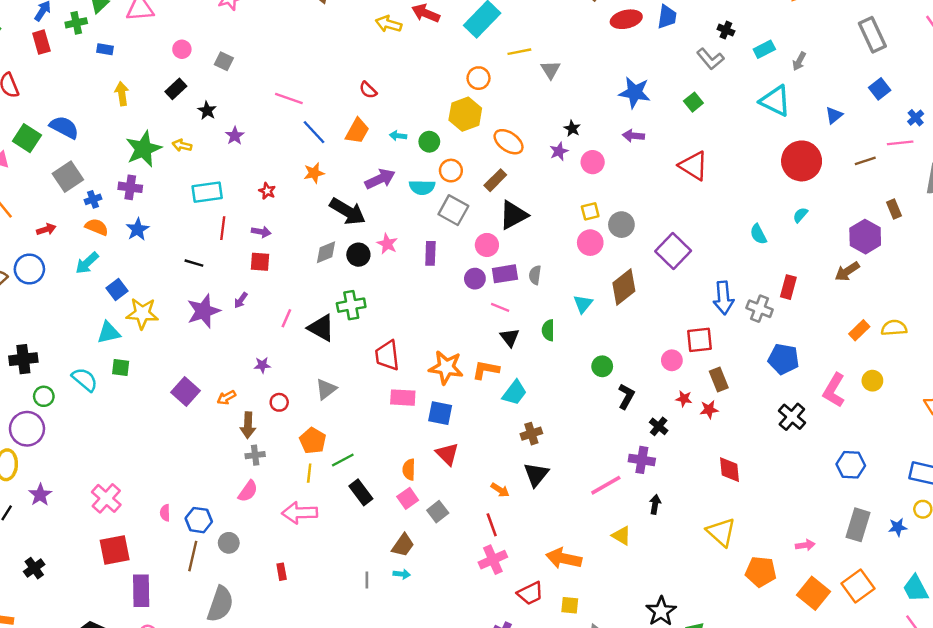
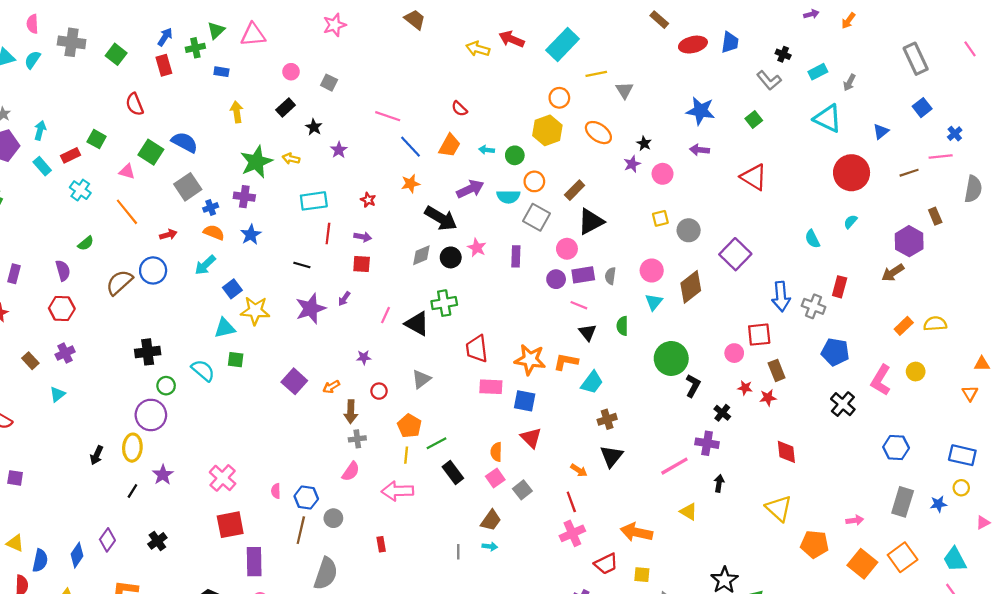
orange ellipse: (509, 142) -> (598, 133), moved
pink circle: (590, 243) -> (652, 270), moved
green circle: (602, 366) -> (671, 358), size x1.8

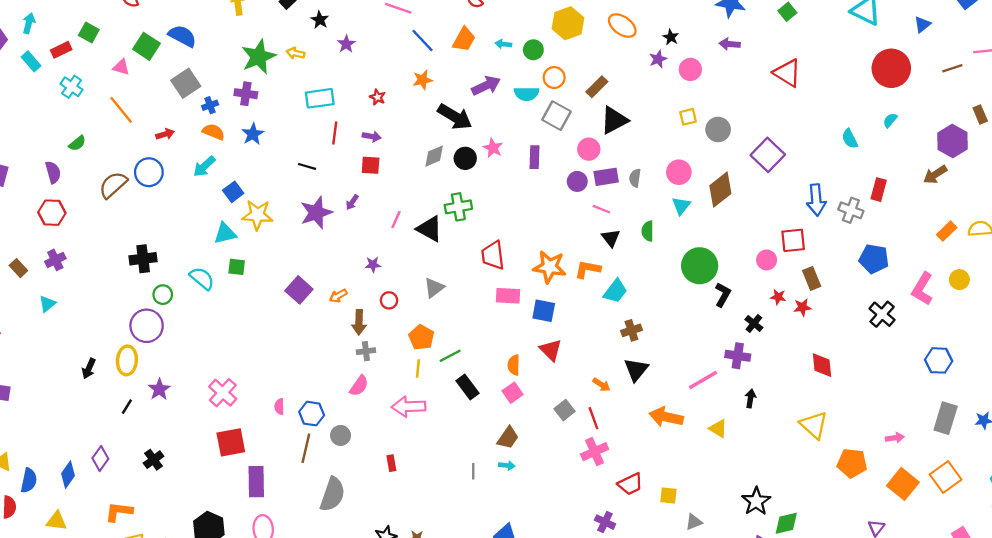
gray square: (522, 490) -> (565, 410), moved
orange arrow: (636, 532) -> (666, 417), moved

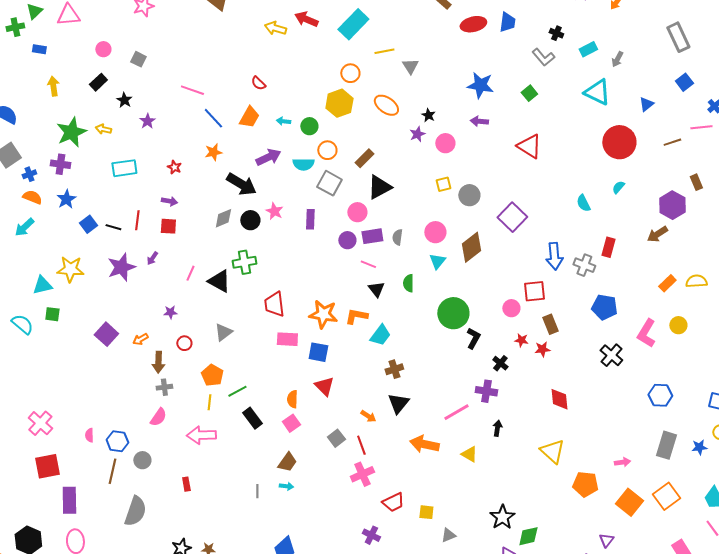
red line: (335, 133) -> (137, 220), moved
blue square: (233, 192) -> (88, 224), moved

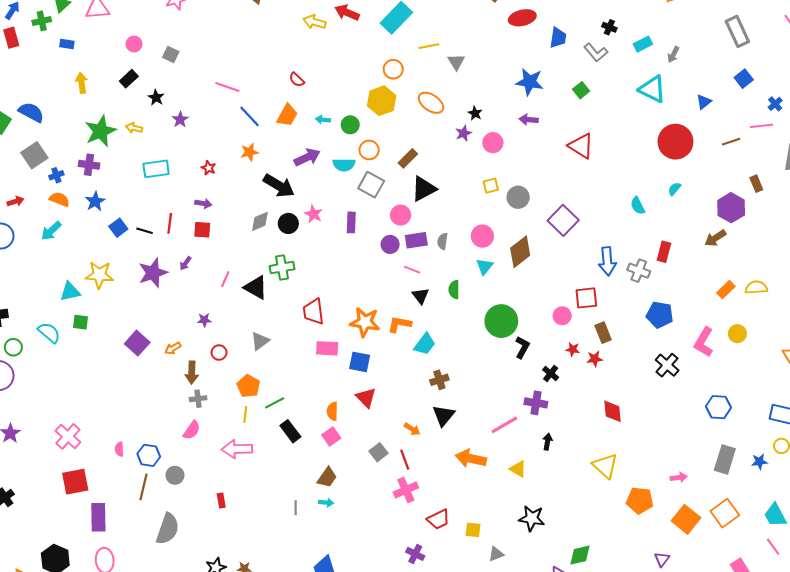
blue trapezoid: (507, 22) -> (558, 38), moved
black star: (502, 517) -> (532, 518), moved, turned -30

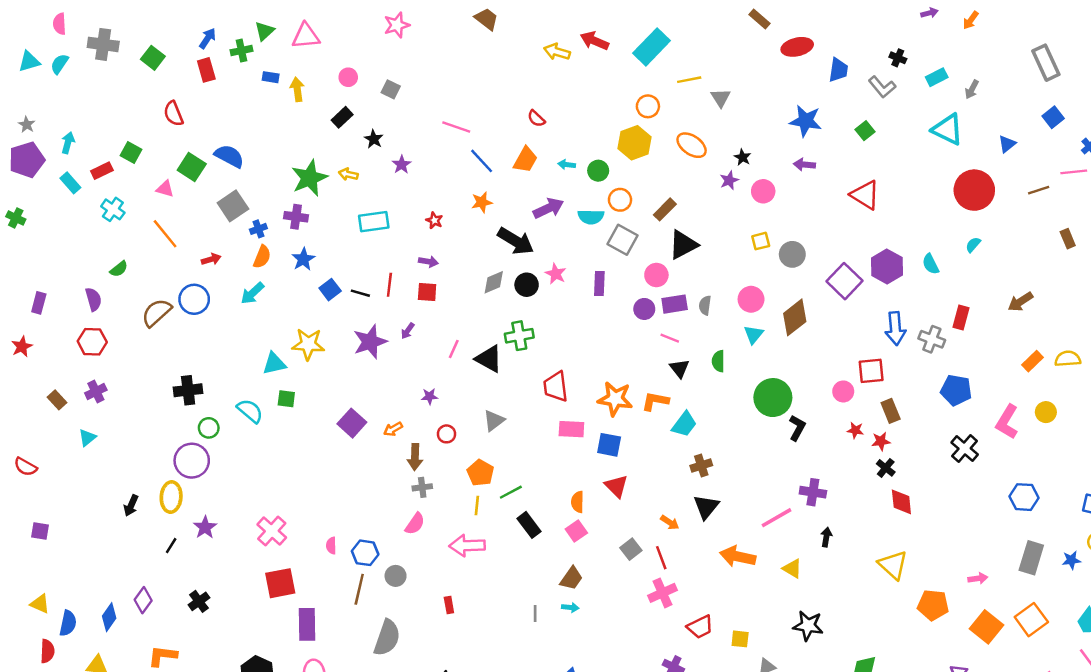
yellow arrow: (82, 83) -> (297, 89), moved
orange semicircle: (60, 199) -> (262, 257), turned 90
purple hexagon: (731, 208) -> (887, 267), moved
black cross: (551, 374) -> (886, 468), moved

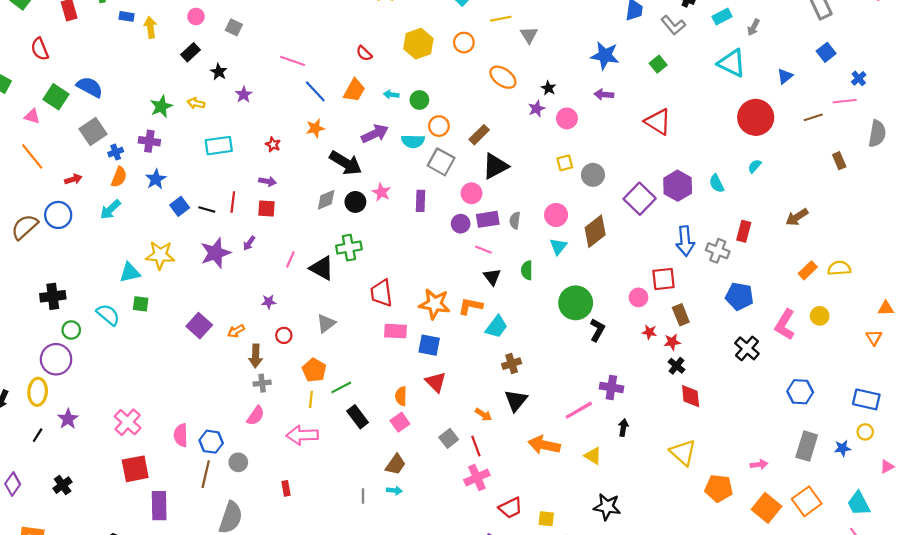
yellow hexagon: (635, 143) -> (418, 44), moved
green star: (309, 178) -> (161, 107), size x0.7
pink semicircle: (331, 546) -> (181, 435), size x1.5

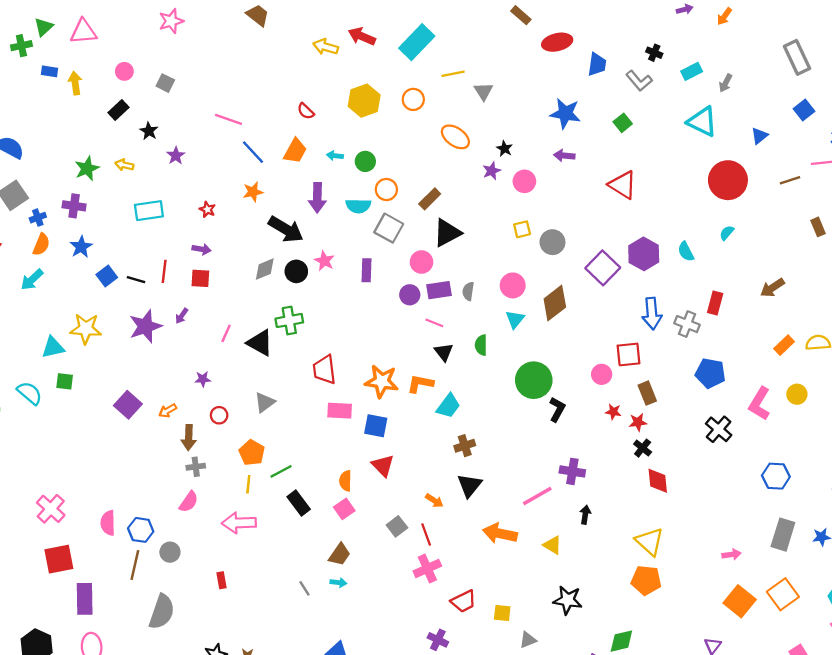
purple arrow: (375, 134) -> (317, 198), turned 116
orange pentagon: (719, 488) -> (646, 580), moved
gray line: (363, 496) -> (304, 588), turned -32

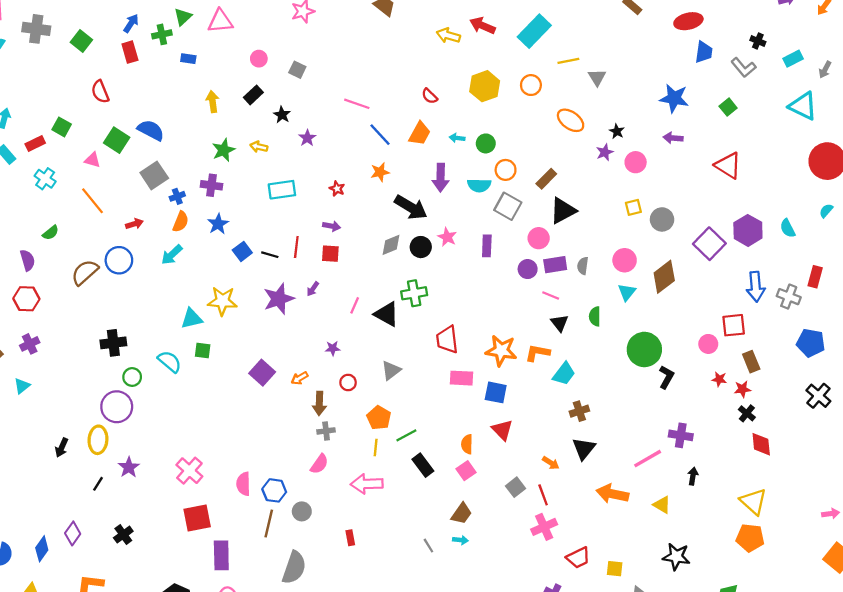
red ellipse: (557, 42) -> (688, 21), moved
yellow arrow: (75, 83) -> (213, 102), moved

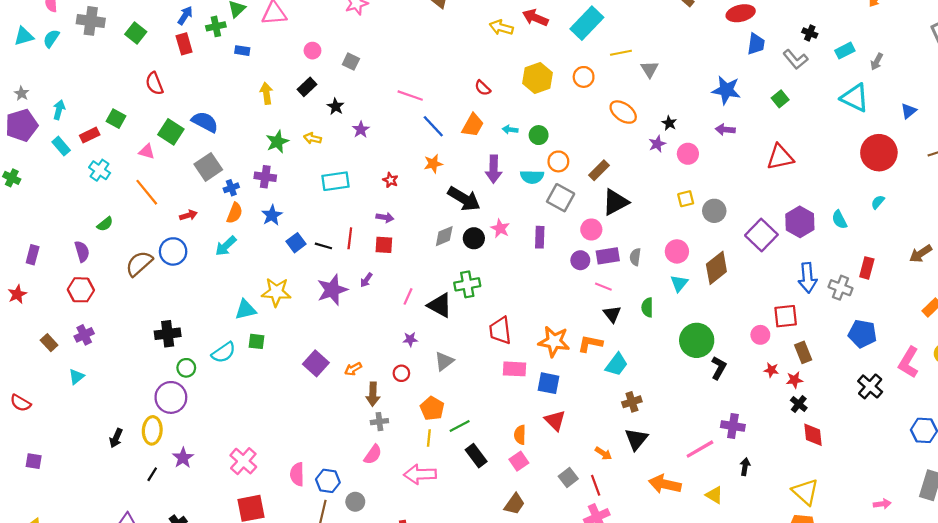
red triangle: (728, 165) -> (780, 157), turned -44
purple star: (333, 348) -> (410, 339), moved
cyan semicircle: (170, 362) -> (224, 352), turned 105

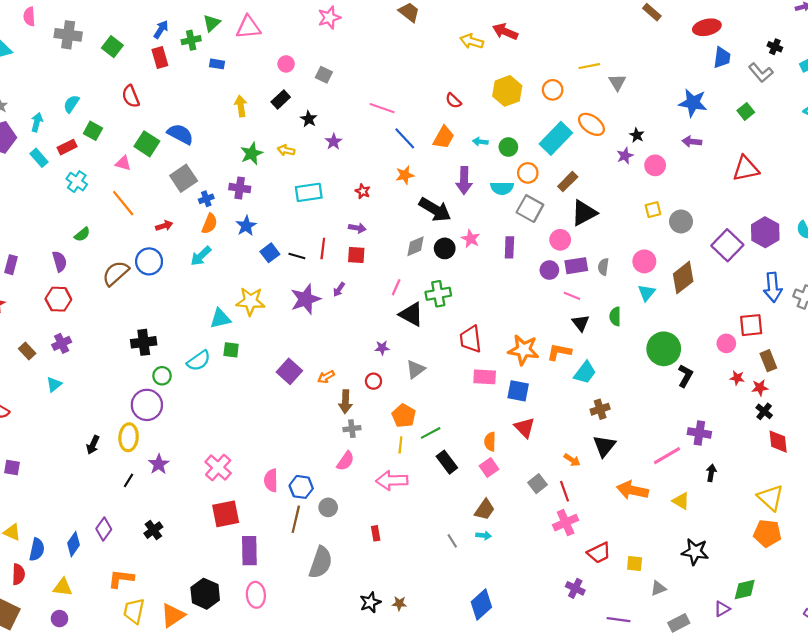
cyan rectangle: (587, 23) -> (556, 138), moved
cyan semicircle: (51, 38) -> (71, 104), moved
pink line: (408, 296) -> (396, 287), moved

